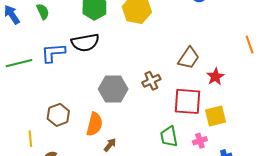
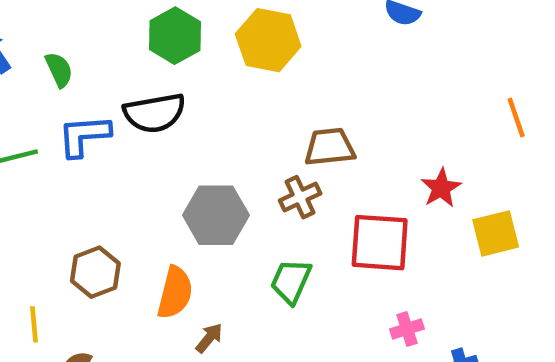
green semicircle: (43, 12) -> (59, 70), moved
brown trapezoid: (189, 58) -> (330, 147), moved, turned -130
yellow square: (215, 116) -> (496, 233), moved
green trapezoid: (169, 137) -> (291, 281), moved, turned 35

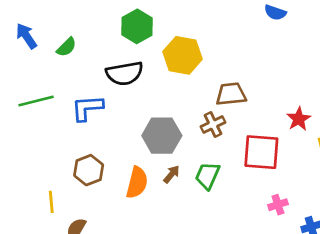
yellow hexagon: (268, 40) -> (183, 55), moved
green semicircle: (59, 70) -> (66, 47), turned 70
blue L-shape: (84, 136) -> (87, 108), moved
brown arrow: (209, 338) -> (172, 174), moved

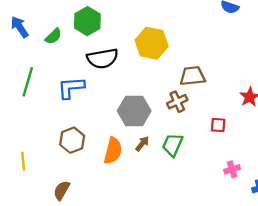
green hexagon: (137, 26) -> (87, 21), moved
green line: (36, 101) -> (28, 82), turned -60
red square: (261, 152) -> (218, 125), size x0.5
yellow line: (51, 202) -> (23, 161), moved

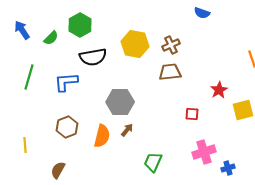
brown cross: (177, 102) -> (171, 45), moved
green trapezoid: (173, 145) -> (153, 162), moved
pink cross: (232, 169) -> (204, 152), size x1.6

